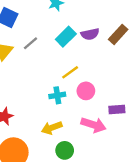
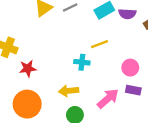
pink circle: (86, 91) -> (130, 68), moved
pink arrow: (93, 125) -> (108, 99), turned -75

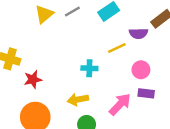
purple semicircle: (127, 14) -> (138, 33), moved
yellow line: (99, 44) -> (117, 48), moved

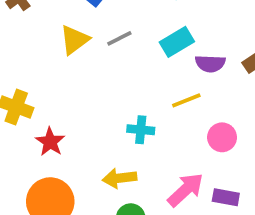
purple semicircle: (138, 33) -> (210, 64), moved
red star: (33, 79) -> (50, 142), turned -30
purple rectangle: (146, 93) -> (226, 197), moved

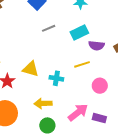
yellow triangle: (75, 40) -> (31, 69), moved, turned 48

